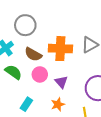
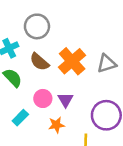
orange cross: (60, 49) -> (72, 61), turned 35
pink circle: (40, 74) -> (43, 98), moved

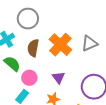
brown semicircle: (39, 62) -> (33, 48), turned 66
pink circle: (43, 98) -> (29, 78), moved

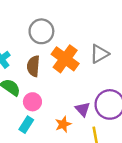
gray circle: (28, 19) -> (41, 31), moved
purple triangle: (58, 78) -> (83, 109), moved

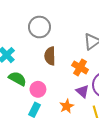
orange cross: (65, 59) -> (80, 67), moved, size x0.7
brown semicircle: (33, 66) -> (50, 56), moved

